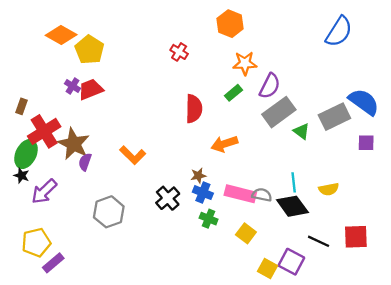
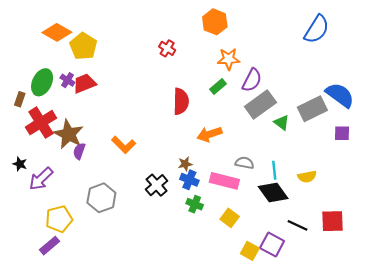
green ellipse: (26, 154) -> (42, 82), moved
gray semicircle: (262, 195) -> (245, 163), moved
yellow pentagon: (36, 242) -> (59, 219), moved

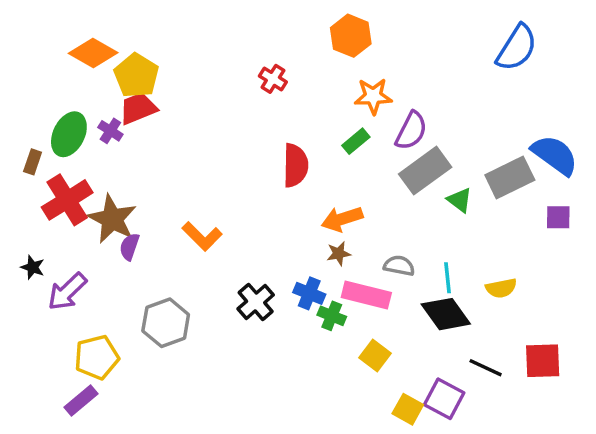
red trapezoid: (84, 83) -> (138, 108), moved
brown star: (185, 164) -> (339, 254), moved
green cross: (195, 204) -> (332, 316), moved

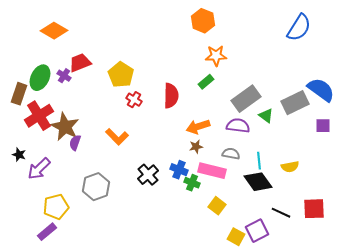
yellow pentagon: (136, 75) -> (121, 75), moved
red cross: (273, 79) -> (134, 100), moved
purple semicircle: (411, 131) -> (238, 126), moved, turned -110
brown rectangle: (33, 162) -> (19, 94), size x1.5
purple square: (444, 399) -> (257, 231), turned 35

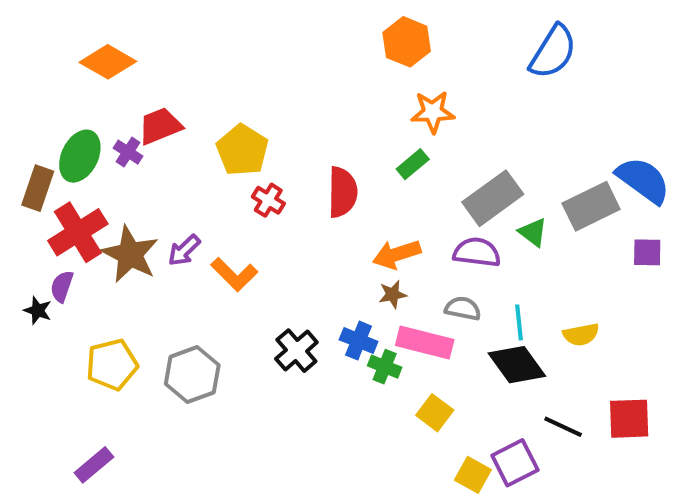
blue semicircle: (299, 28) -> (553, 52), moved
purple semicircle: (75, 143) -> (62, 286), moved
purple arrow: (39, 169) -> (184, 250), moved, size x0.7
yellow pentagon: (56, 207) -> (112, 365), moved

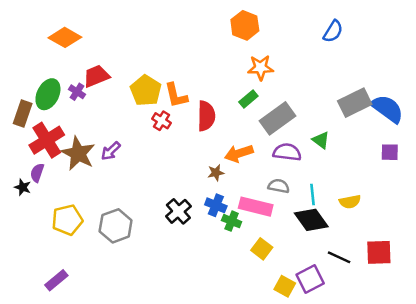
blue semicircle: (553, 52) -> (333, 31), size x0.7
gray rectangle: (493, 198) -> (277, 118), moved
gray rectangle: (591, 206) -> (355, 103), moved
orange L-shape: (234, 274) -> (176, 95), moved, turned 32
brown star: (393, 294) -> (216, 173), moved

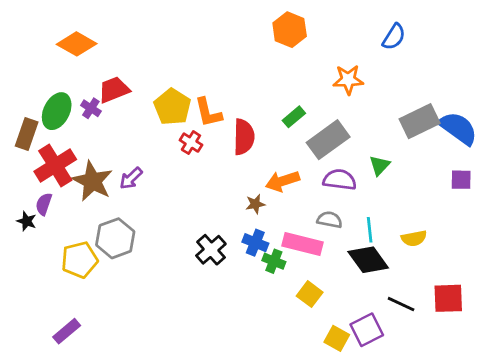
orange star: (261, 68) -> (348, 80), moved
green triangle: (321, 140) -> (380, 165), turned 36
gray hexagon: (116, 226) -> (115, 238), moved

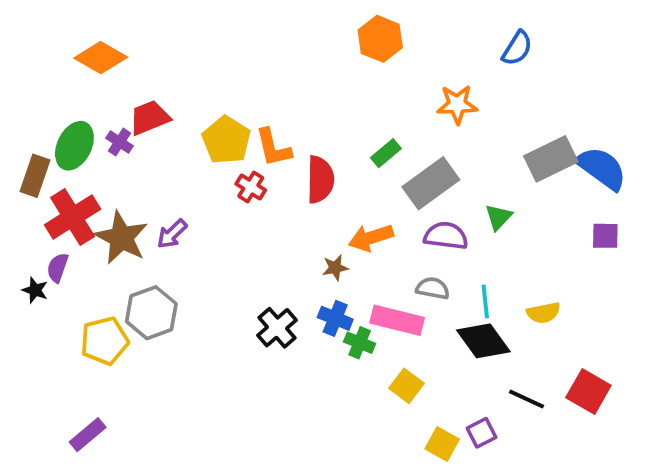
red square: (448, 298) -> (588, 391), turned 32
purple square: (367, 330) -> (482, 433), size x0.7

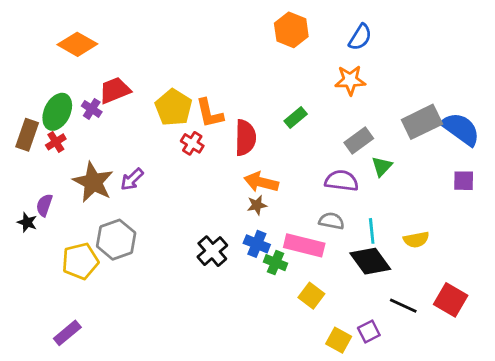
blue semicircle: (517, 48) -> (360, 37), moved
gray rectangle: (431, 183) -> (359, 141), moved, size x0.7
red cross: (73, 217) -> (56, 142), moved, size x0.5
orange arrow: (371, 238) -> (261, 182), moved, turned 32

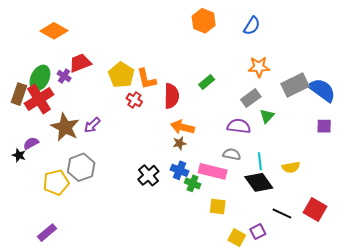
orange star: (350, 80) -> (259, 67), moved
red cross: (56, 142) -> (39, 99), size x2.0
purple semicircle: (44, 205) -> (31, 143), turned 42
yellow square: (311, 296) -> (218, 206), turned -30

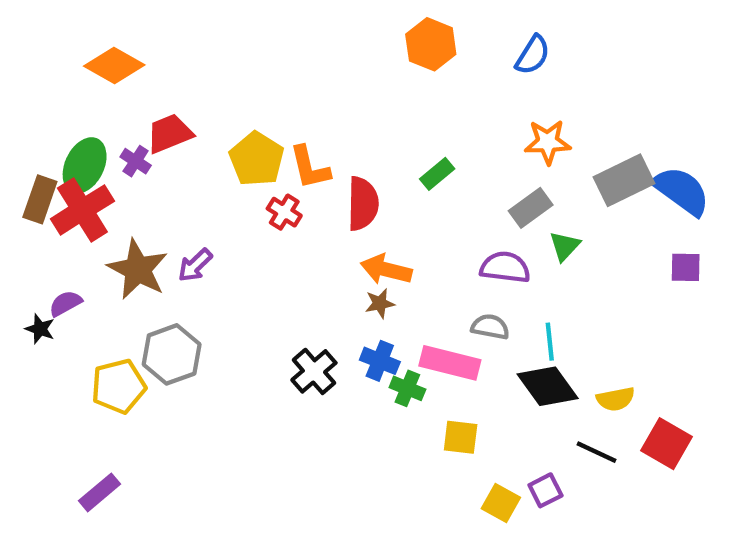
yellow semicircle: (291, 167) -> (616, 399), moved

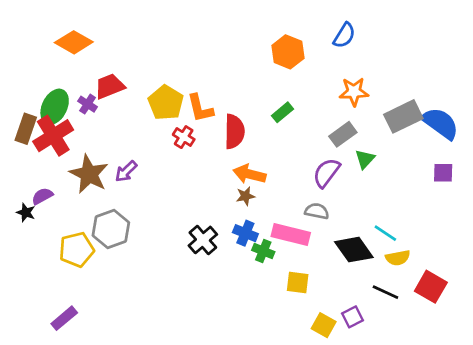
orange hexagon: (431, 44) -> (288, 52), moved
purple semicircle: (505, 267) -> (326, 173), turned -60
cyan line: (550, 342) -> (385, 233), moved, turned -50

